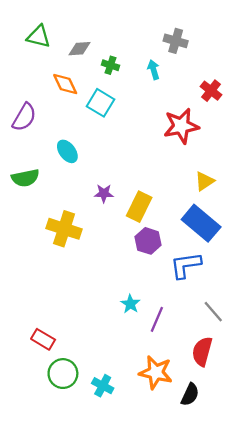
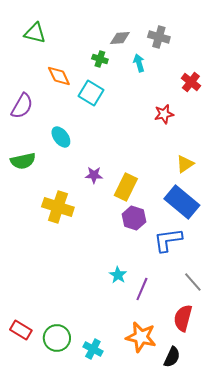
gray diamond: (80, 49) -> (120, 38), moved
red star: (181, 126) -> (164, 114), size x0.6
red rectangle: (43, 339) -> (21, 330), moved

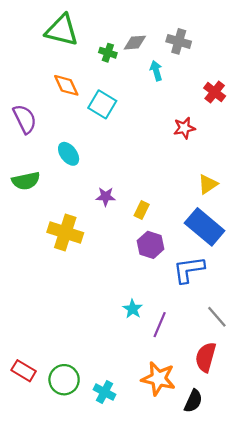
green triangle: (35, 33) -> (62, 30), moved, size x1.4
green cross: (100, 59) -> (108, 53), moved
purple semicircle: (22, 106) -> (25, 119), turned -56
yellow rectangle: (126, 187) -> (142, 210), size x0.6

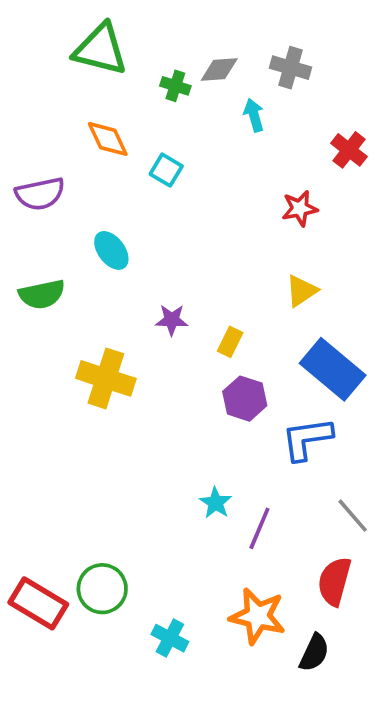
cyan square: (102, 104) -> (166, 170), size x0.7
purple semicircle: (25, 119) -> (40, 194), turned 104
yellow triangle: (208, 184) -> (301, 291), moved
red rectangle: (24, 371) -> (38, 603), size x1.4
green circle: (64, 380) -> (102, 589), moved

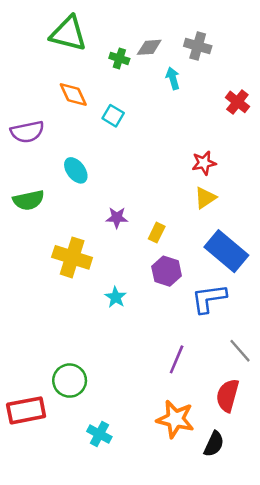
red star: (300, 208) -> (204, 163), moved
cyan star: (216, 503) -> (116, 297), moved
green circle: (102, 589) -> (70, 381), moved
red rectangle: (38, 603) -> (26, 410), turned -42
cyan cross: (170, 638) -> (99, 434), moved

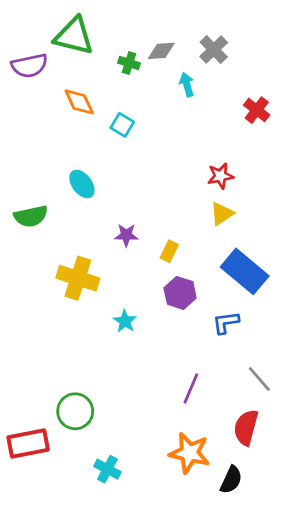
gray cross: (198, 46) -> (214, 50), turned 30
purple semicircle: (27, 132) -> (29, 66), moved
blue L-shape: (209, 298) -> (226, 323), size x0.7

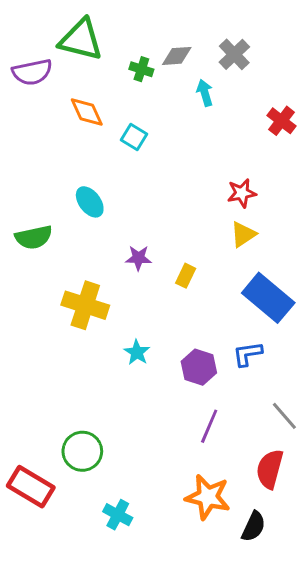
purple hexagon: (180, 293) -> (199, 367), moved
red rectangle: (28, 444) -> (31, 487), turned 42

